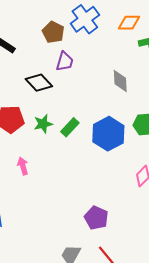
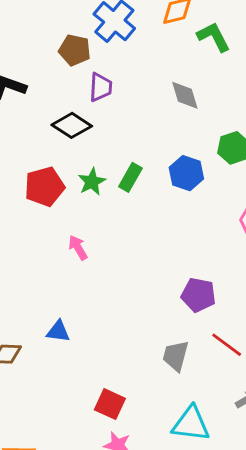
blue hexagon: (108, 134) -> (186, 173), size x0.7

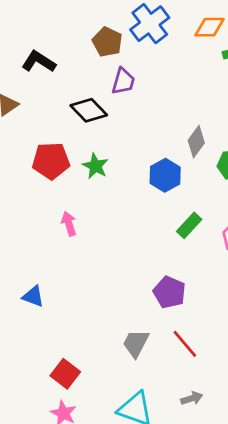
gray diamond: (185, 95) -> (196, 142), moved, turned 40
blue hexagon: (186, 173) -> (165, 175), moved
green rectangle: (130, 177) -> (189, 225), moved
green star: (92, 182) -> (95, 166), turned -30

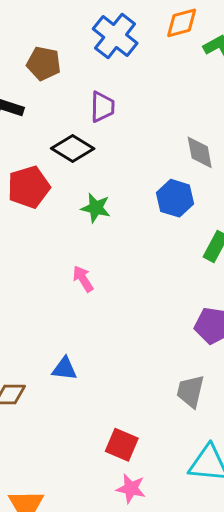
brown pentagon: (107, 42) -> (44, 63), moved
gray diamond: (196, 142) -> (200, 152), turned -32
red pentagon: (51, 161) -> (29, 187), moved

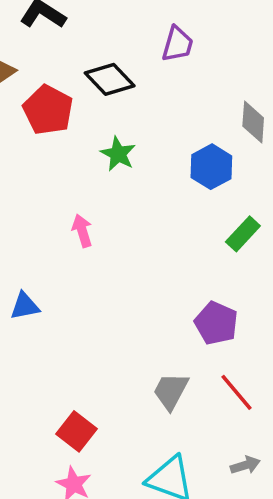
purple trapezoid: (102, 107) -> (177, 44), moved
red pentagon: (29, 187) -> (48, 110), turned 30
blue triangle: (64, 369) -> (25, 306), moved, turned -32

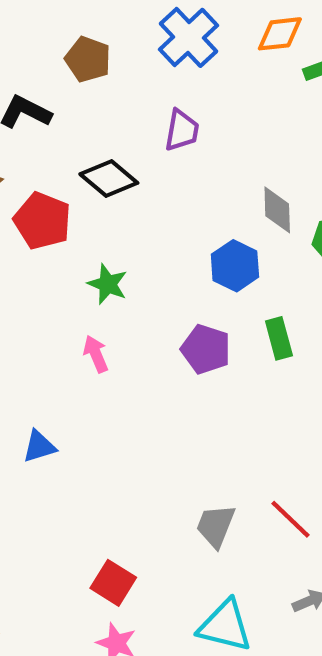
green star: (118, 154) -> (108, 284), moved
green rectangle: (243, 234) -> (279, 338), turned -52
purple pentagon: (216, 323) -> (206, 349), moved

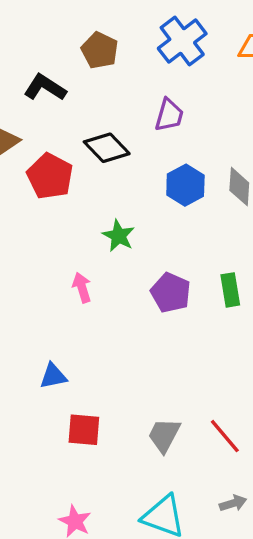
blue hexagon: (235, 266) -> (185, 185), moved
green star: (108, 284) -> (119, 236), moved
blue triangle: (39, 446) -> (53, 376), moved
red square: (113, 583) -> (84, 430), moved, turned -33

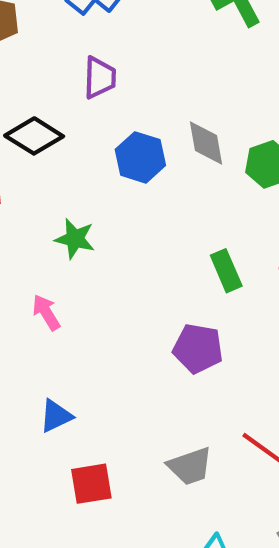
purple pentagon: (171, 293) -> (198, 348), moved
blue triangle: (53, 376) -> (56, 416), moved
gray trapezoid: (164, 435) -> (190, 466), turned -123

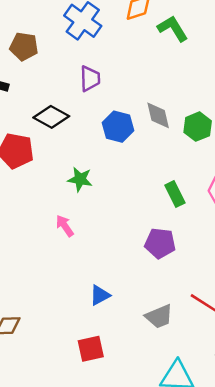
blue triangle: (56, 416) -> (100, 295), moved
red square: (91, 484) -> (91, 349), moved

